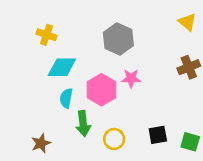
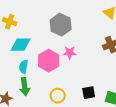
green arrow: (83, 124) -> (25, 87), moved

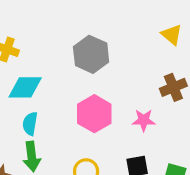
pink star: (70, 53) -> (144, 120), moved
pink hexagon: (49, 61) -> (94, 114), moved

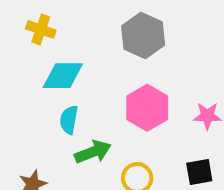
green arrow: (32, 157) -> (93, 152), moved, turned -104

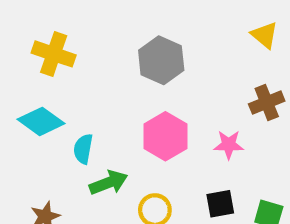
yellow cross: (41, 29) -> (54, 54), size x1.4
cyan diamond: (63, 76) -> (41, 121), moved, turned 36

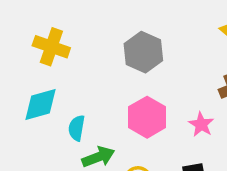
cyan diamond: (41, 121) -> (40, 105), turned -51
pink star: (229, 145) -> (201, 124), turned 30

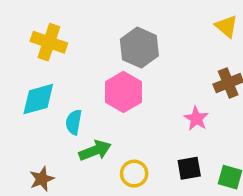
pink hexagon: (147, 117) -> (123, 92), moved

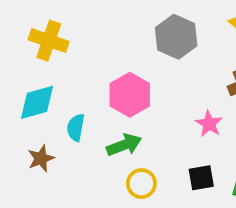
gray hexagon: (139, 48) -> (176, 37), moved
green arrow: (95, 150) -> (124, 145), moved
brown star: (42, 179) -> (41, 158), moved

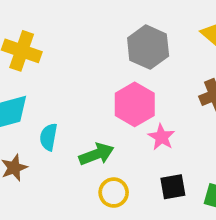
pink hexagon: (130, 95) -> (135, 104), moved
pink star: (209, 124) -> (161, 137), moved

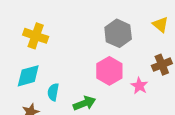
pink star: (161, 137) -> (139, 86), moved

